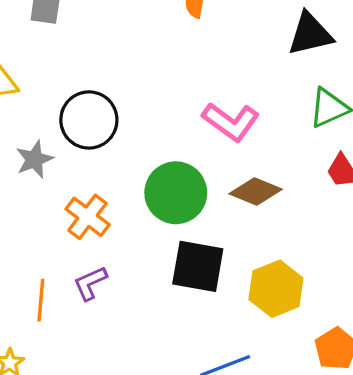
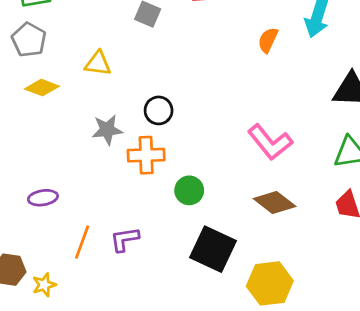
black circle: (89, 120) -> (159, 110), size x0.6
green circle: (176, 193) -> (189, 190), moved, size x0.6
orange cross: (88, 217) -> (146, 155), moved, turned 36

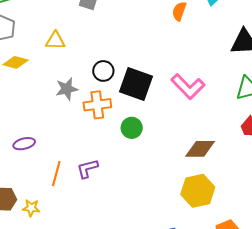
brown diamond: (275, 203) -> (200, 149), moved, turned -32
black square: (213, 249) -> (136, 84), moved
yellow star: (44, 285) -> (31, 208), turned 30

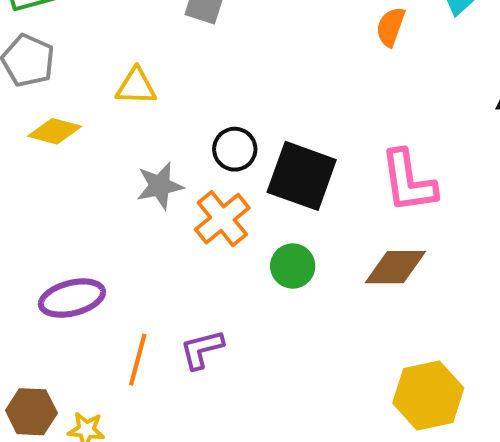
pink L-shape: (188, 86) -> (408, 181), turned 36
orange cross: (97, 105) -> (222, 219), turned -32
purple ellipse: (24, 144) -> (72, 298), size x1.4
brown diamond: (200, 149) -> (395, 267), moved

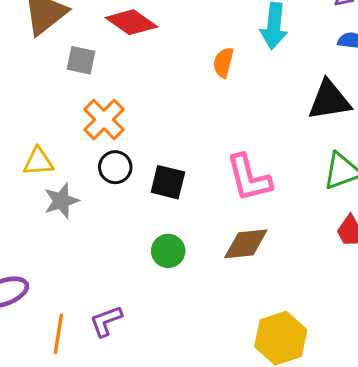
yellow triangle: (136, 87) -> (38, 162), moved
black square: (302, 176) -> (168, 182), size x0.7
orange cross: (222, 219) -> (104, 120), moved

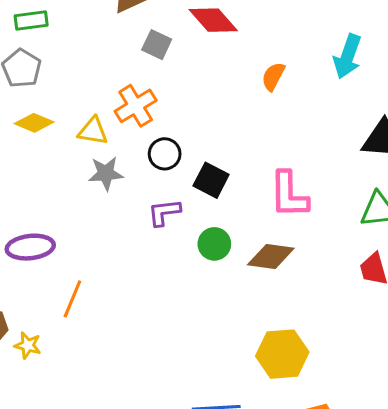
orange semicircle: (223, 62) -> (273, 76), moved
orange cross: (104, 120) -> (136, 106), moved
green circle: (168, 251) -> (214, 244), moved
purple L-shape: (106, 321) -> (164, 212), moved

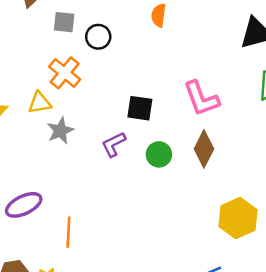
black circle: (165, 154) -> (98, 37), moved
brown diamond: (271, 256) -> (204, 149), turned -51

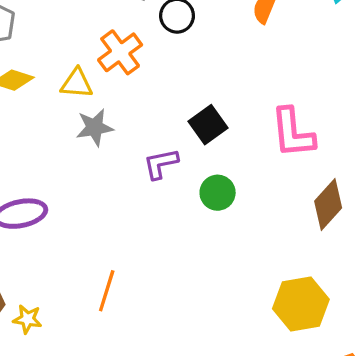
black square: (140, 108) -> (208, 125), turned 32
brown diamond: (204, 149) -> (328, 204), moved
orange line: (68, 232) -> (107, 291), moved

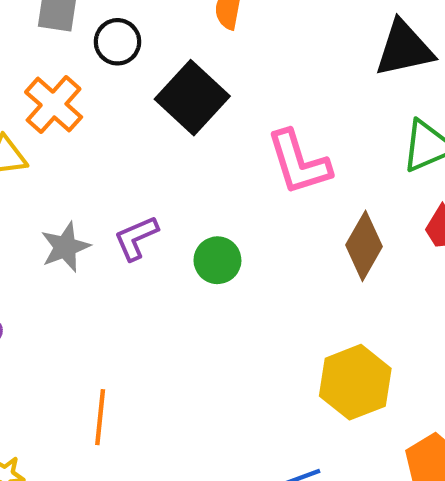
black square: (208, 125) -> (192, 98), moved, size x1.4
gray star: (95, 127) -> (65, 247), moved

